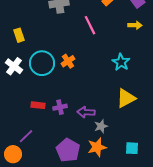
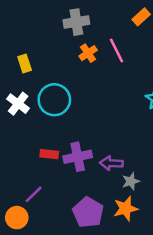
orange cross: (68, 61) -> (88, 53), moved
purple cross: (60, 107) -> (78, 157), size x1.5

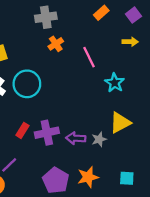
pink line: (117, 51) -> (89, 57), moved
red rectangle: (49, 154) -> (22, 130), turned -64
gray star: (131, 181) -> (99, 139), moved

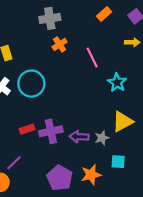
red rectangle: (22, 130) -> (27, 129), turned 40
cyan square: (127, 178) -> (118, 162), moved

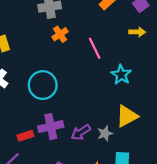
cyan circle: (31, 84) -> (43, 85), moved
red rectangle: (27, 129) -> (25, 136), moved
purple arrow: (79, 137) -> (81, 132), turned -36

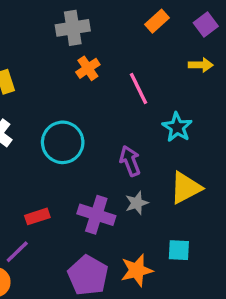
purple cross: (51, 127) -> (96, 215), moved, turned 30
purple arrow: (81, 132) -> (130, 161), moved, turned 102
gray star: (105, 133) -> (137, 203), moved

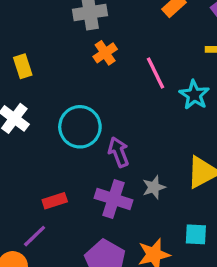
cyan star: (177, 127) -> (194, 95), moved
purple arrow: (130, 161) -> (119, 152), moved

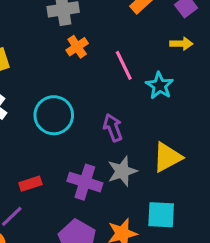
purple arrow: (119, 152) -> (113, 128), moved
gray star: (154, 187) -> (122, 171), size x1.4
cyan square: (196, 234) -> (161, 215), size x1.4

